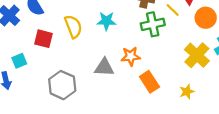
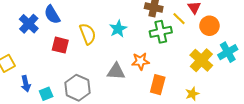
cyan star: (106, 21) -> (118, 29), turned -30
cyan square: (19, 61) -> (46, 94), moved
orange rectangle: (149, 82) -> (158, 85), turned 48

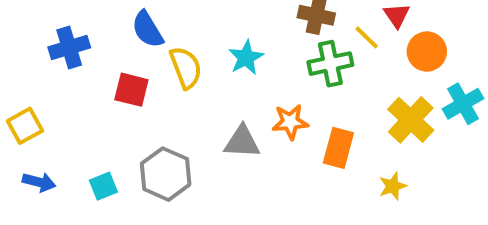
blue semicircle: (52, 15) -> (148, 29), moved
blue cross: (29, 24) -> (69, 47), turned 30
blue arrow: (26, 84) -> (39, 182), moved, turned -63
orange rectangle: (158, 85) -> (338, 148), moved

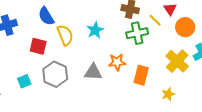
gray hexagon: (166, 174) -> (55, 74), moved
cyan square: (103, 186) -> (24, 81), moved

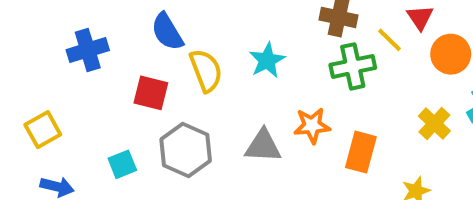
yellow cross: (177, 61) -> (434, 123), size x0.7

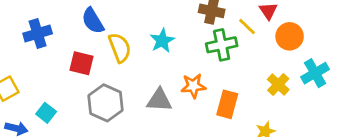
cyan square: (122, 164) -> (46, 113), moved, turned -30

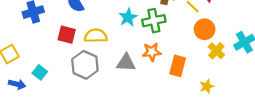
orange circle: (290, 36) -> (205, 29), moved
green cross: (222, 45) -> (154, 21), moved
yellow semicircle: (120, 48) -> (96, 36), moved, turned -70

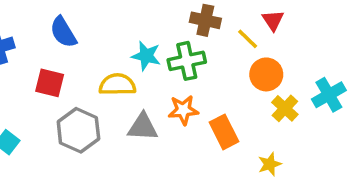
cyan star: (128, 17) -> (146, 56), turned -30
yellow semicircle: (96, 36) -> (117, 85), moved
orange rectangle: (178, 66) -> (224, 132), turned -42

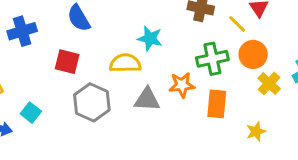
green cross: (187, 61) -> (212, 59), moved
orange rectangle: (224, 132) -> (217, 104), turned 32

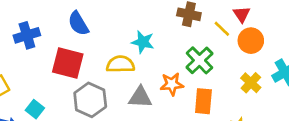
orange circle: (253, 54) -> (251, 41), moved
green cross: (212, 59) -> (199, 60), turned -32
red square: (67, 62) -> (68, 63), size x1.4

